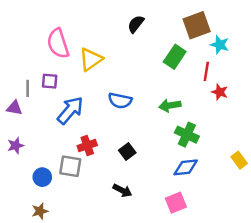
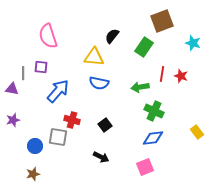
black semicircle: (136, 24) -> (112, 36), moved
cyan star: (220, 45) -> (193, 43), moved
yellow triangle: (91, 59) -> (94, 57), moved, turned 40
red line: (206, 71) -> (162, 74), moved
red cross: (87, 146) -> (72, 120), turned 35

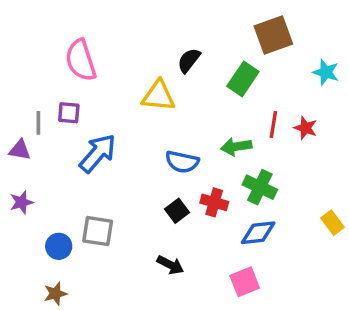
blue semicircle: (99, 83) -> (182, 162), moved
red cross: (72, 120) -> (214, 202), moved

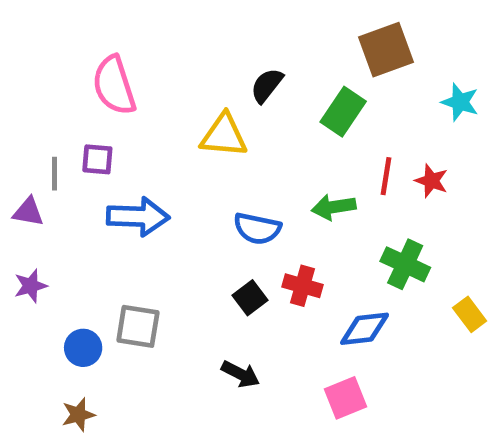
blue arrow: (98, 153) -> (138, 217), turned 51
green cross: (260, 187) -> (405, 264), moved

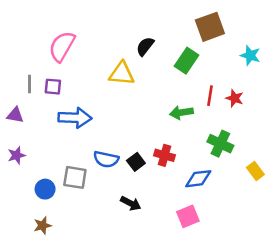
pink semicircle: (114, 85) -> (62, 46), turned 48
gray line: (54, 174) -> (29, 84), moved
blue semicircle: (257, 229) -> (106, 159), moved

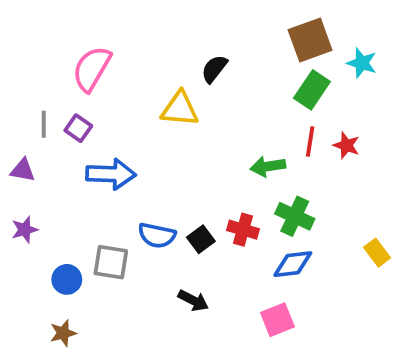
cyan star: (250, 55) -> (362, 63), moved
green rectangle: (187, 61) -> (312, 90), moved
purple square: (53, 87) -> (78, 128), turned 30
green cross: (220, 144) -> (295, 216), moved

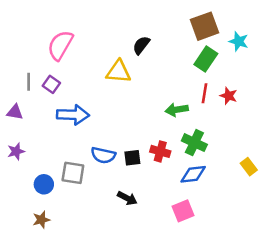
black square: (201, 239) -> (132, 158), turned 30

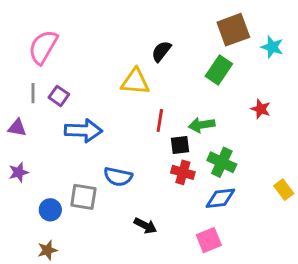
pink semicircle: (60, 45) -> (43, 47), moved
green rectangle: (206, 59) -> (219, 70), moved
red line: (204, 93) -> (160, 120), moved
black square: (132, 158) -> (180, 145), moved

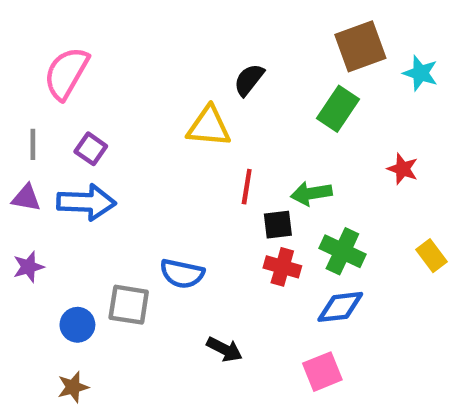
gray line: (33, 93) -> (33, 144), moved
blue arrow: (83, 131) -> (86, 202), moved
yellow rectangle: (284, 190) -> (432, 256), moved

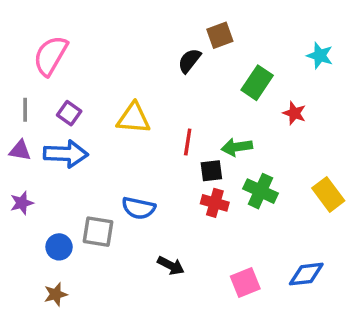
brown square: (360, 46) -> (220, 35), moved, size x0.7
yellow triangle: (209, 127) -> (134, 118), moved
red star: (403, 169) -> (294, 113), moved
yellow rectangle: (432, 256) -> (328, 194), size x1.4
blue diamond: (340, 307) -> (306, 274), moved

